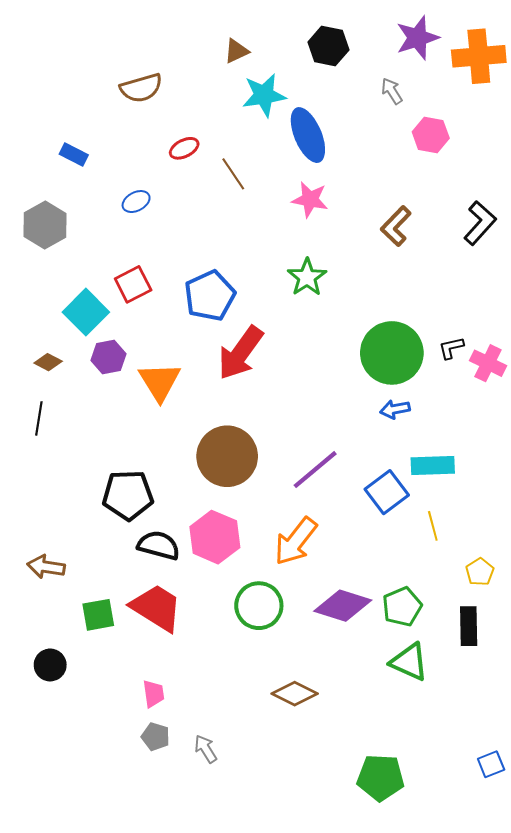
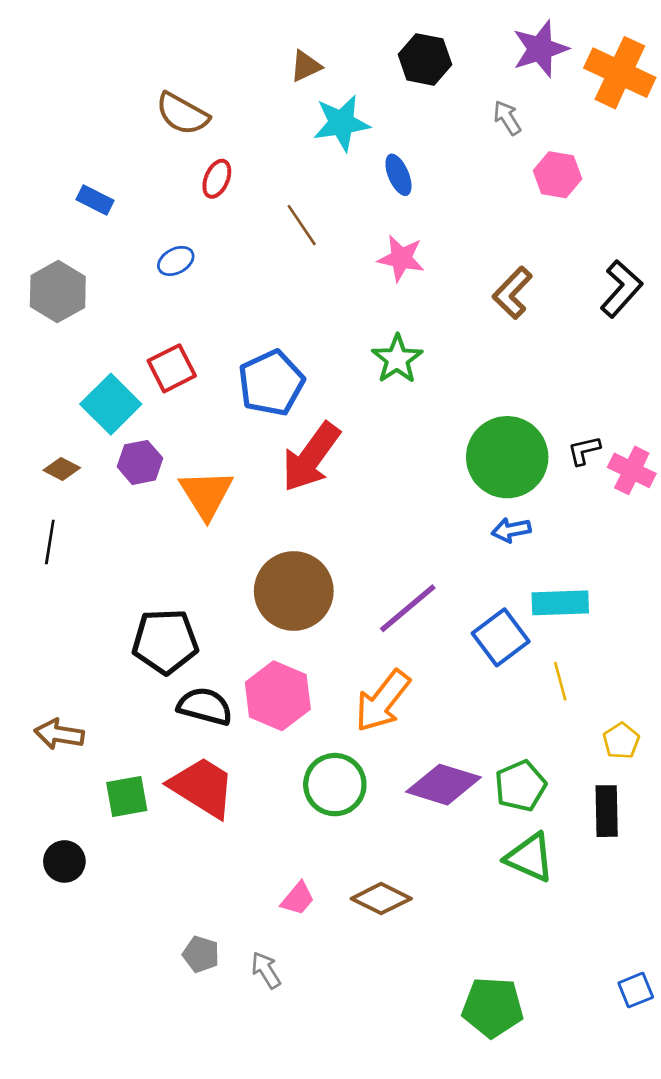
orange cross: (479, 56) -> (620, 73), turned 30
brown semicircle: (141, 88) -> (182, 114), turned 45
blue ellipse: (308, 135) -> (398, 175), size x0.6
red ellipse: (184, 148) -> (217, 179), moved, turned -40
pink trapezoid: (153, 694) -> (298, 899), moved, turned 48

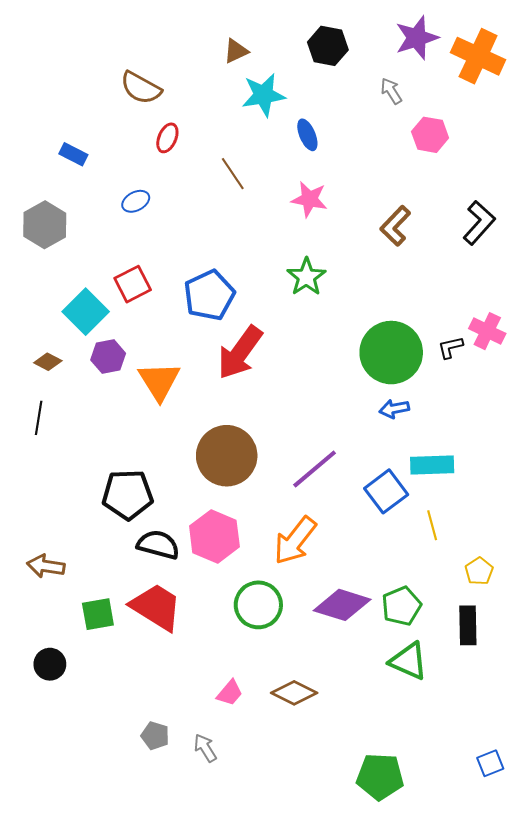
pink cross: (632, 470) -> (487, 331), moved

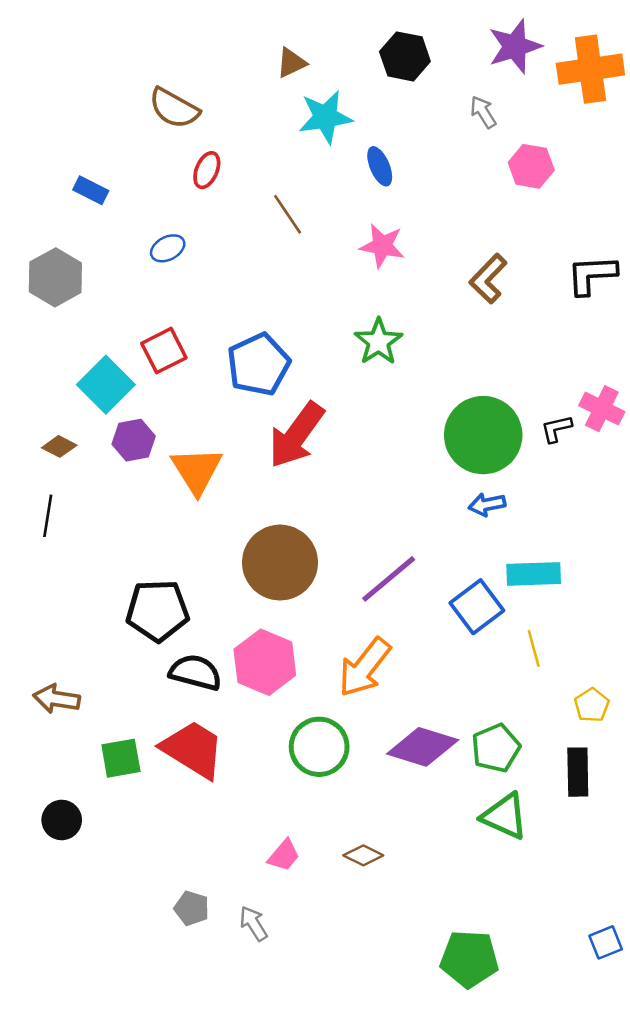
orange cross: (478, 56) -> (590, 69), turned -33
black L-shape: (479, 223) -> (592, 275), turned -135
brown diamond: (294, 693) -> (363, 855), size x0.7

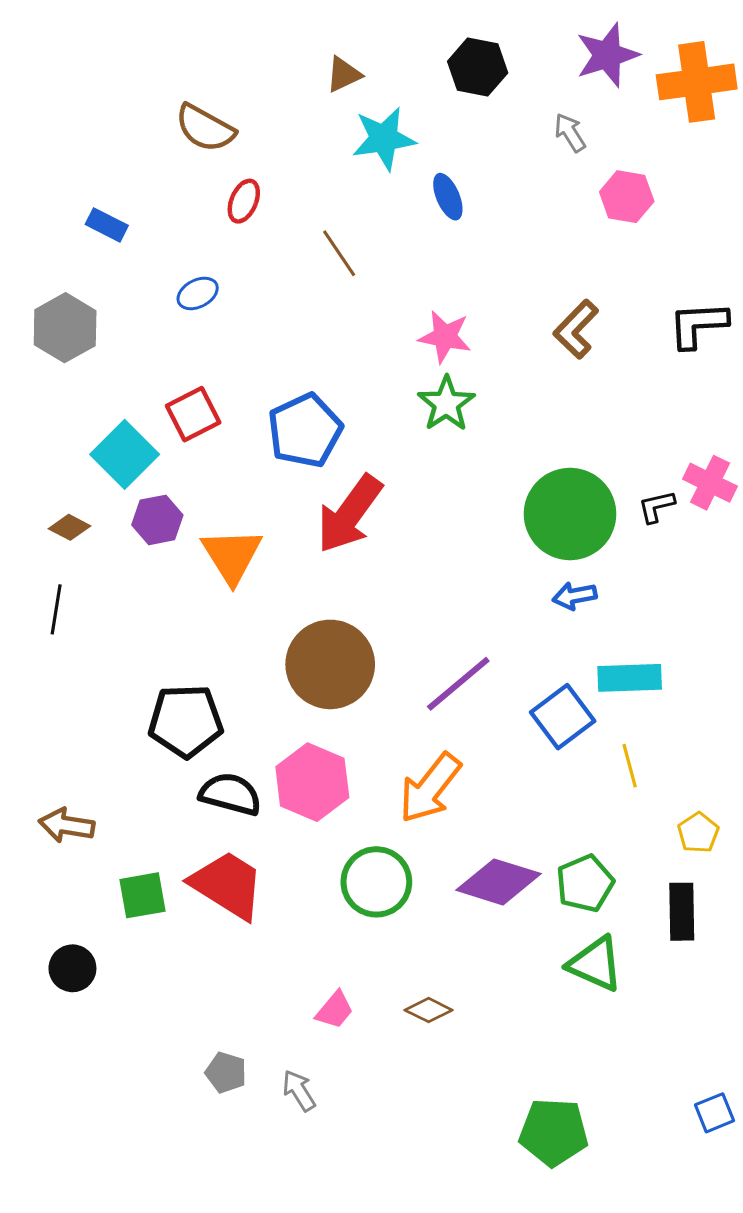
pink star: (382, 246) -> (445, 337), moved

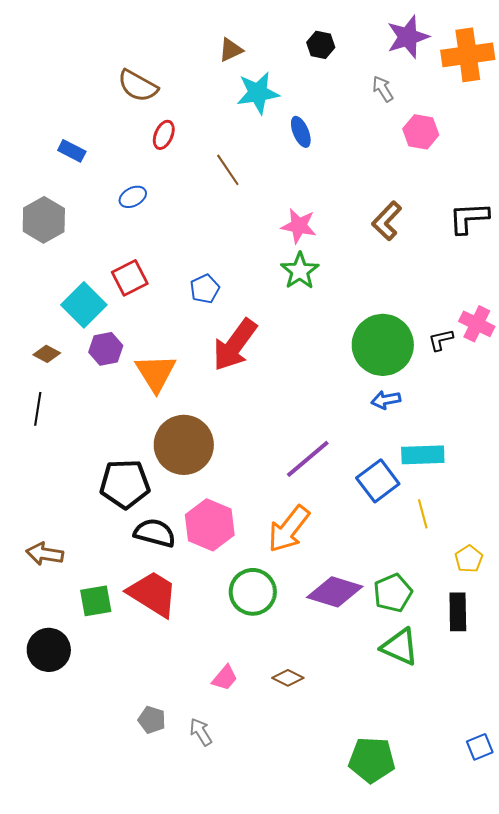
black hexagon: (478, 67) -> (321, 45), size x0.7
blue pentagon: (305, 431) -> (205, 289), size x0.6
brown circle: (330, 664) -> (184, 445), moved
black circle: (72, 968) -> (49, 650), size x1.4

